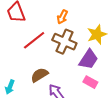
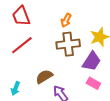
red line: (34, 40) -> (22, 45), moved
brown cross: (64, 42) -> (68, 44), turned -30

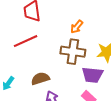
purple trapezoid: (92, 61) -> (92, 75), turned 50

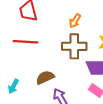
red line: (26, 41) -> (26, 42), turned 35

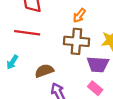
cyan arrow: (13, 86) -> (12, 62), moved

